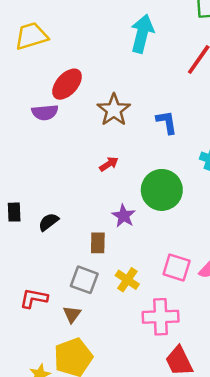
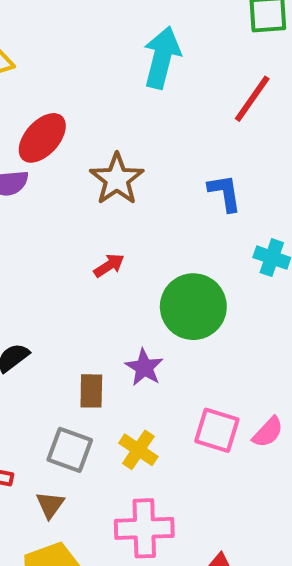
blue L-shape: (167, 122) -> (225, 193), moved
purple star: (124, 216) -> (144, 367), moved
pink cross: (161, 317) -> (144, 528), moved

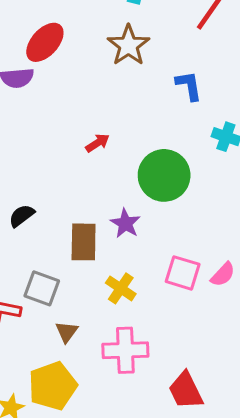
brown star: (117, 179) -> (128, 45), moved
brown rectangle: (91, 391) -> (84, 242), size x1.4
gray square: (70, 450) -> (42, 288), moved
brown triangle: (50, 505) -> (67, 332), moved

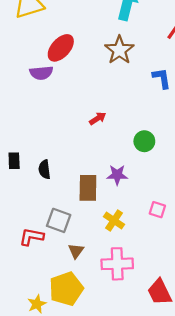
green circle: (164, 175) -> (144, 141), size x0.6
black semicircle: (22, 216) -> (44, 169), turned -60
purple star: (125, 223) -> (117, 175), turned -30
pink square: (183, 273) -> (157, 210), size x0.7

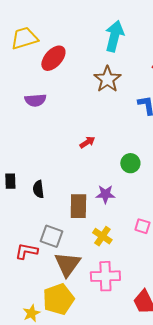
red ellipse: (61, 48) -> (53, 58), moved
brown triangle: (76, 251) -> (67, 264), size x1.8

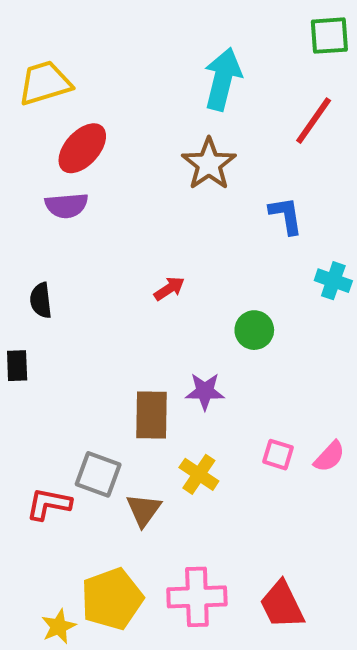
red ellipse: (53, 58) -> (82, 148), moved
black semicircle: (38, 189) -> (41, 300), moved
brown triangle: (67, 264) -> (144, 510), moved, size x0.7
pink cross: (105, 276) -> (197, 597), moved

